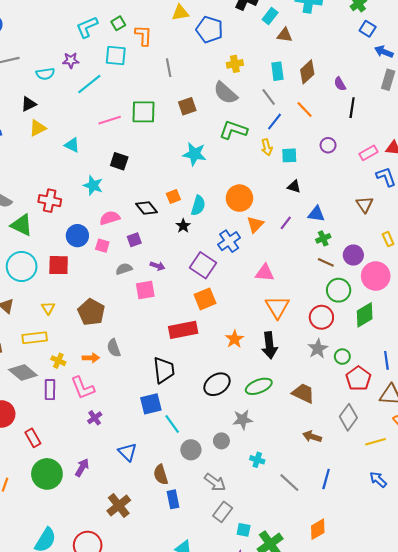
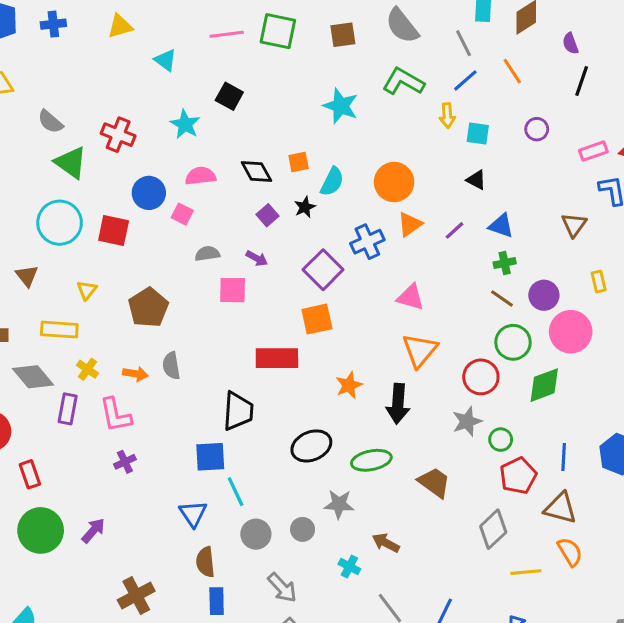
purple square: (134, 240) -> (267, 215), moved, turned -32
brown arrow: (312, 437) -> (386, 543), moved
blue triangle: (128, 452) -> (193, 514), moved

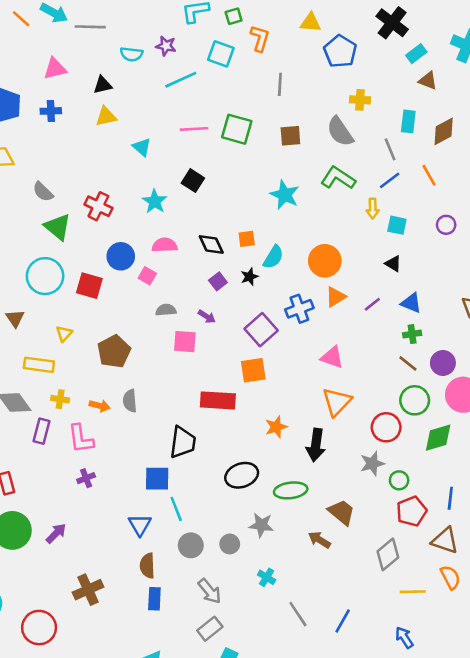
yellow cross: (88, 369) -> (60, 399), turned -30
brown arrow: (386, 543) -> (319, 540), moved

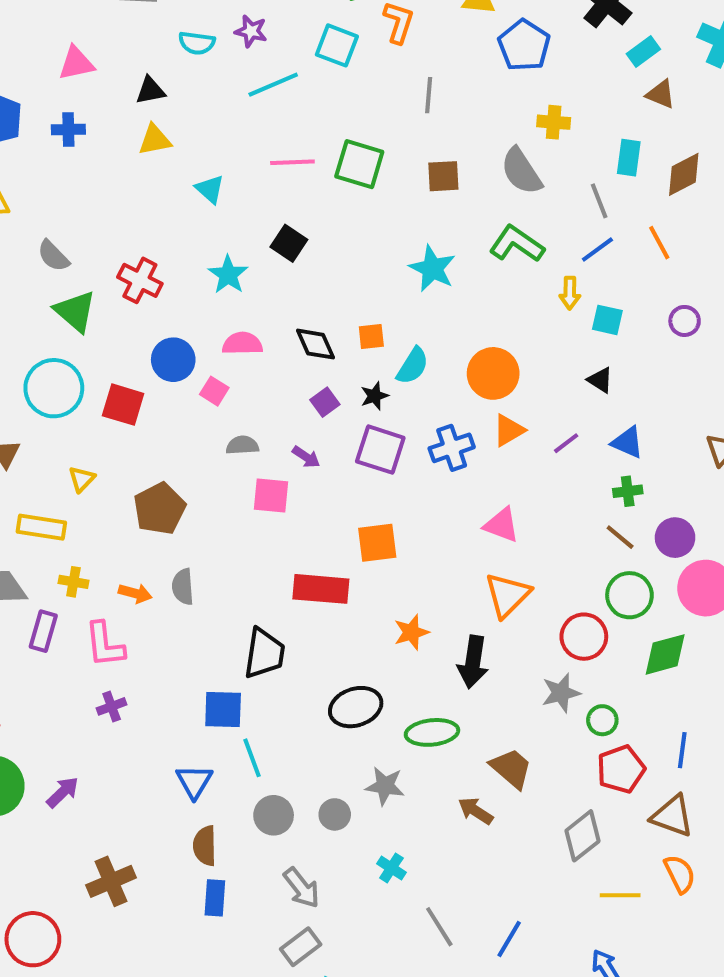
purple square: (261, 330) -> (380, 450), moved, turned -32

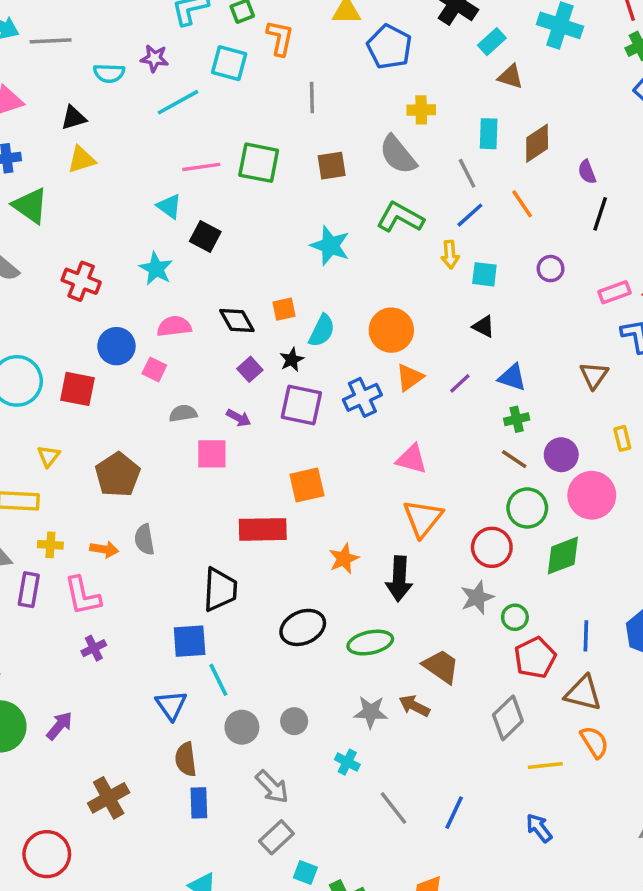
cyan triangle: (210, 189) -> (169, 206), moved
green triangle: (75, 311) -> (30, 206), moved
gray star: (385, 786) -> (371, 712), moved

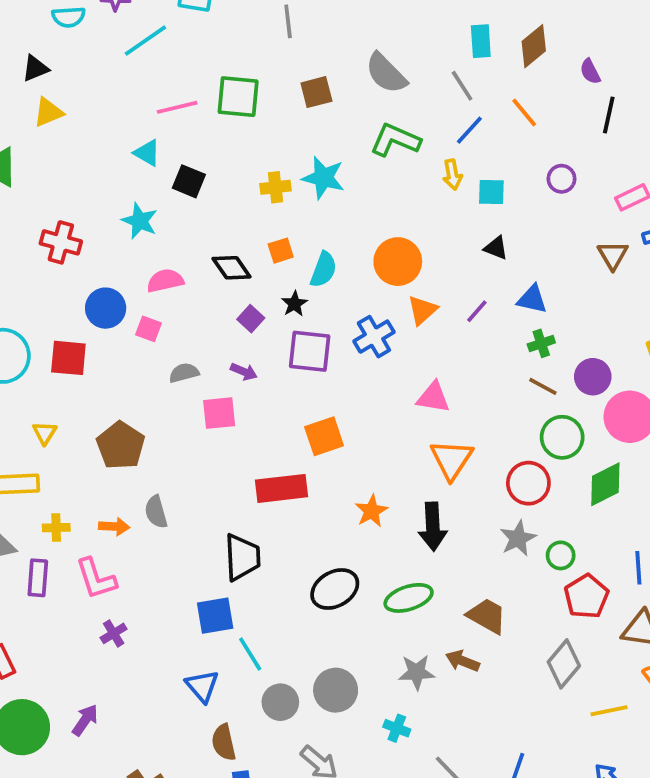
yellow cross: (421, 110) -> (276, 187), moved
brown triangle: (594, 375) -> (613, 255), moved
gray circle: (294, 721) -> (336, 690), size x1.5

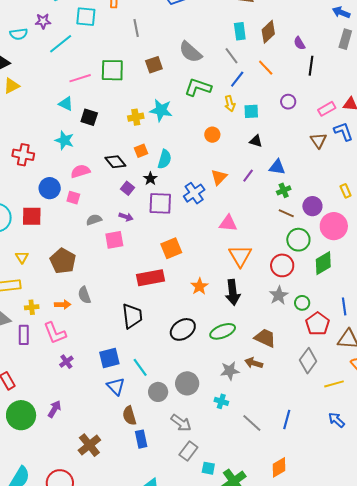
orange circle: (398, 262) -> (212, 135), moved, size x0.6
blue square: (215, 616) -> (109, 358), moved

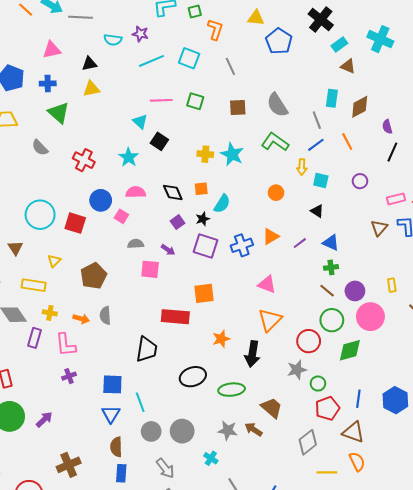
cyan square: (86, 17) -> (189, 58), moved
gray line: (136, 28) -> (230, 66), turned -30
green square: (112, 70) -> (195, 101), size x0.7

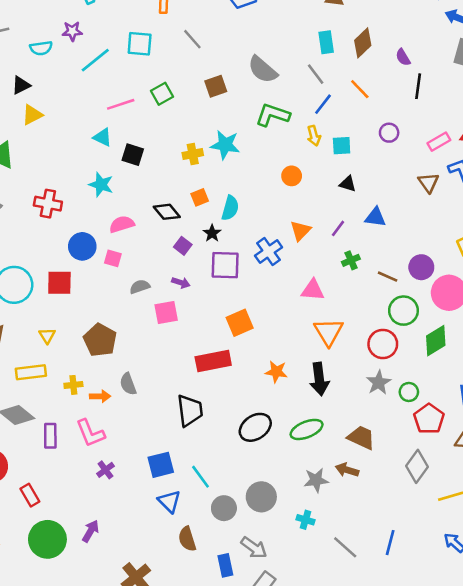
green square: (195, 101) -> (162, 94), turned -30
green cross: (331, 267) -> (351, 260), moved
yellow cross: (50, 313) -> (73, 385), moved
orange star: (221, 339) -> (276, 372), turned -30
blue rectangle: (121, 473) -> (225, 565), moved

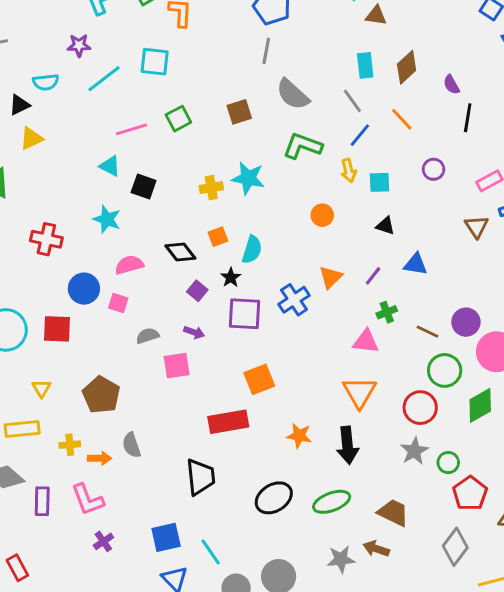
gray line: (192, 39) -> (266, 51), moved, turned 50
cyan semicircle: (41, 48) -> (46, 82), moved
pink triangle: (313, 290) -> (366, 341), moved

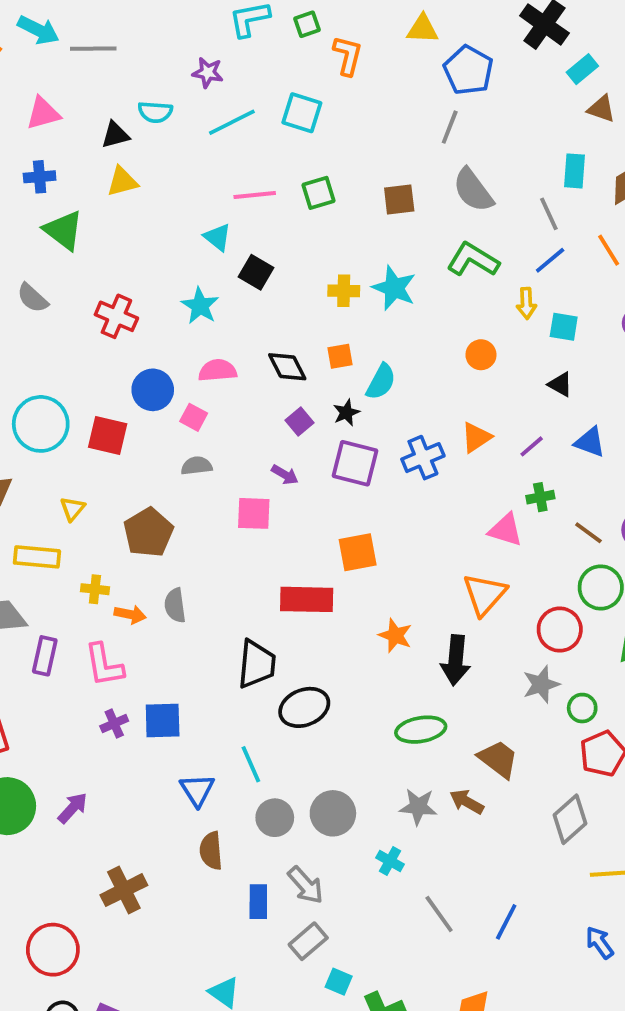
gray semicircle: (148, 336) -> (197, 466), moved
black ellipse: (274, 498) -> (304, 707), moved
blue square: (166, 537) -> (163, 721), moved

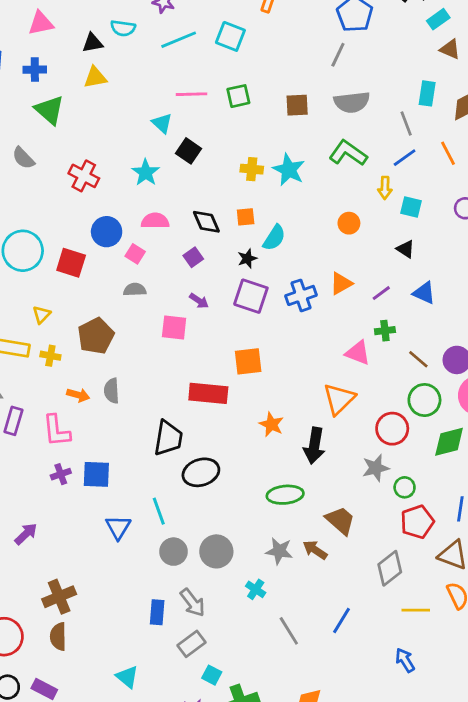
gray semicircle: (473, 190) -> (352, 102), turned -64
purple square: (300, 421) -> (193, 257), moved
yellow cross: (95, 589) -> (50, 356), moved
brown semicircle: (211, 851) -> (58, 637), moved
blue line: (506, 922) -> (342, 621), moved

